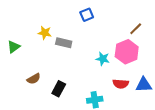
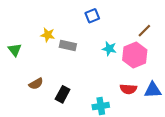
green triangle: (14, 47) -> (15, 50), turned -32
cyan star: (103, 59) -> (109, 49), moved

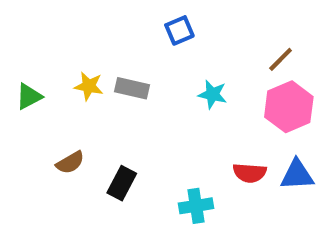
yellow star: (48, 35) -> (89, 86), moved
green triangle: (15, 50) -> (29, 96), turned 40
pink hexagon: (135, 55) -> (289, 107), moved

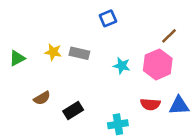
cyan star: (212, 94) -> (122, 66), moved
pink hexagon: (289, 107) -> (158, 64), moved
black rectangle: (122, 183) -> (73, 111), turned 30

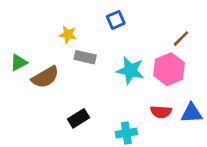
yellow star: (53, 52) -> (68, 35), moved
cyan star: (122, 66) -> (130, 71), size x1.5
brown semicircle: (42, 98) -> (45, 77), moved, size x1.5

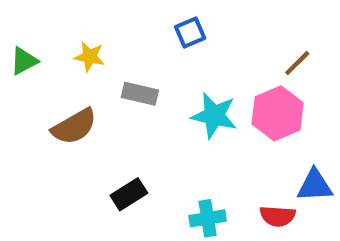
yellow star: (68, 35) -> (90, 57), moved
green triangle: (19, 63) -> (24, 61), moved
red semicircle: (161, 112) -> (278, 216), moved

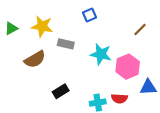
yellow star: (90, 57) -> (42, 26), size x1.5
pink hexagon: (278, 113) -> (128, 67), moved
red semicircle: (278, 216) -> (119, 98), moved

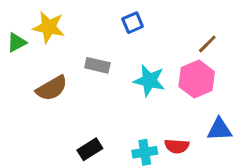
yellow star: (42, 26) -> (49, 27), moved
pink hexagon: (128, 67) -> (197, 79), moved
black rectangle: (61, 91) -> (90, 149), moved

